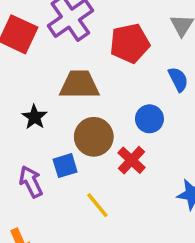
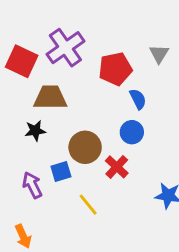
blue semicircle: (178, 79) -> (138, 99), moved
brown trapezoid: (79, 85) -> (50, 97), moved
black star: (34, 117) -> (35, 131), turned 30

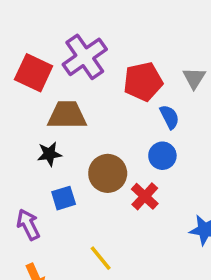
gray triangle: (159, 54) -> (194, 78), moved
blue square: (61, 171) -> (64, 198), moved
purple arrow: (32, 185) -> (28, 225), moved
yellow line: (88, 205) -> (101, 258), moved

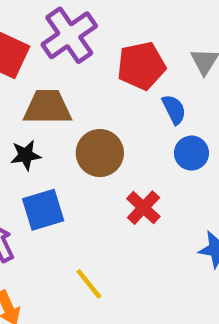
blue circle: (162, 156) -> (191, 153), moved
brown circle: (108, 173) -> (100, 153), moved
blue square: (64, 198) -> (43, 210), size x1.4

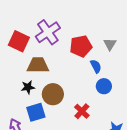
brown circle: (100, 153) -> (53, 94), moved

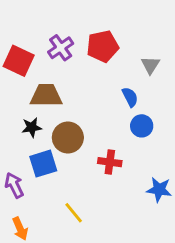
purple cross: (48, 32) -> (61, 48), size x0.7
red pentagon: (81, 46) -> (103, 46), moved
red cross: (82, 111) -> (110, 162), turned -35

